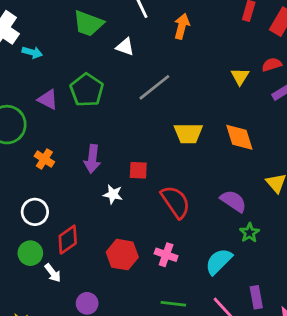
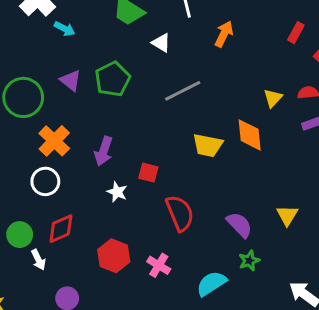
orange diamond: (239, 137) -> (250, 135), moved
orange cross: (44, 159) -> (54, 141), size x1.5
white circle: (35, 212) -> (45, 181), moved

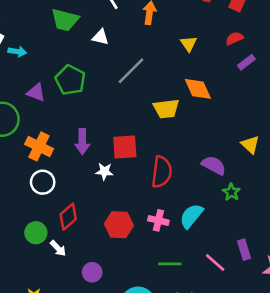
yellow triangle: (273, 98) -> (189, 44), moved
red square: (148, 173) -> (125, 147), size x1.5
red semicircle: (180, 213) -> (162, 172), turned 48
cyan semicircle: (211, 283) -> (191, 216), moved

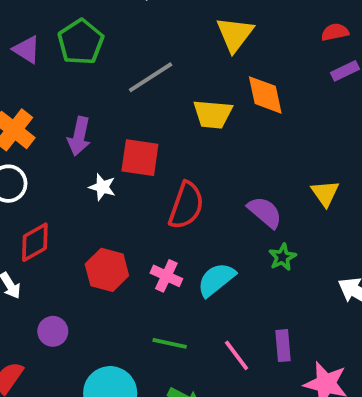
yellow triangle: (189, 44) -> (235, 34), moved, size x1.5
gray line: (131, 71) -> (151, 77), moved

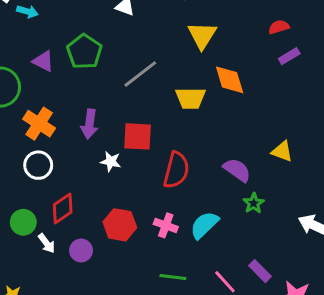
yellow triangle: (325, 193) -> (282, 151), turned -30
purple circle: (53, 331) -> (81, 250), moved
purple rectangle: (283, 346) -> (260, 271), turned -35

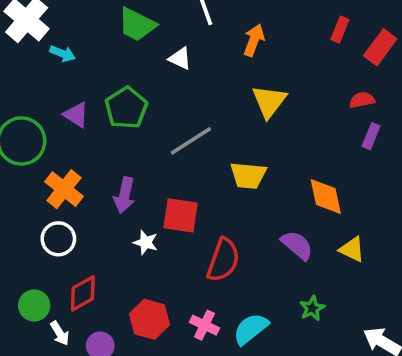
purple rectangle: (289, 56) -> (371, 136), turned -42
orange diamond: (230, 80) -> (326, 197), moved
purple semicircle: (237, 170) -> (297, 245), moved

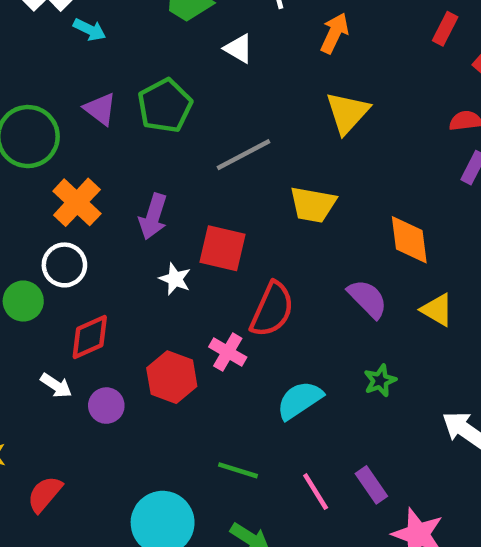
green circle: (34, 306) -> (23, 301), moved
pink cross: (204, 325) -> (228, 352), moved
white arrow: (60, 333) -> (56, 385), turned -30

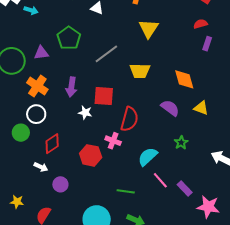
purple triangle: (100, 109) -> (41, 53), moved, turned -35
purple circle: (106, 406) -> (60, 184), moved
pink line: (316, 492) -> (160, 180), moved

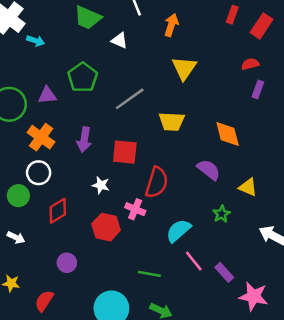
yellow triangle: (201, 108) -> (248, 187), moved
white star: (85, 113) -> (101, 185), moved
white arrow: (41, 167) -> (16, 238), moved

